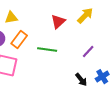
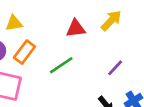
red triangle: (58, 22) -> (76, 28), turned 35
green line: (47, 50) -> (61, 65), turned -42

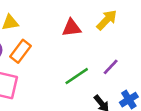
green line: (61, 65) -> (77, 76), moved

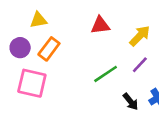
yellow arrow: (107, 20) -> (140, 36), moved

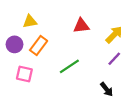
green line: (106, 74) -> (69, 66), moved
pink square: (32, 83) -> (24, 74), size x0.7

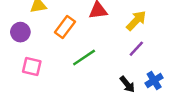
orange rectangle: (39, 46) -> (65, 27), moved

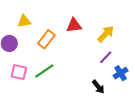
green line: (84, 58) -> (44, 71), moved
blue cross: (154, 80) -> (121, 73), moved

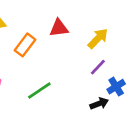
green line: (44, 71) -> (39, 91), moved
black arrow: (98, 87) -> (99, 104), moved, turned -72

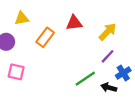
green line: (39, 91) -> (85, 79), moved
black arrow: (99, 104) -> (109, 88), turned -144

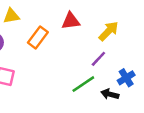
purple line: (108, 56) -> (98, 59), moved

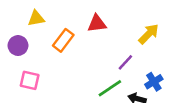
yellow arrow: (109, 31) -> (149, 34), moved

